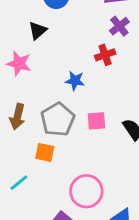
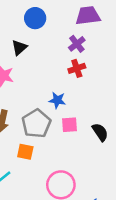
purple cross: (119, 26) -> (77, 44), moved
blue star: (75, 81) -> (57, 100), moved

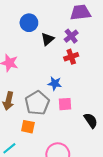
blue circle: (35, 18) -> (29, 23), moved
black triangle: (19, 48) -> (47, 39), moved
black semicircle: (100, 132) -> (91, 121), moved

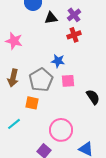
black triangle: (47, 39) -> (51, 18), turned 32

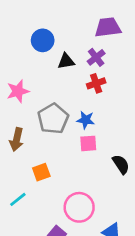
pink star: (14, 41) -> (18, 91), turned -30
blue star: (58, 61) -> (86, 120), moved
gray pentagon: (41, 80) -> (53, 119), moved
orange square: (32, 103) -> (41, 172), turned -32

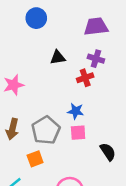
blue circle: (43, 40) -> (36, 18), moved
purple cross: (96, 57) -> (96, 59), moved, turned -35
gray pentagon: (53, 119) -> (46, 130), moved

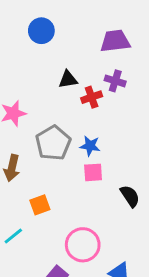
red cross: (85, 78) -> (92, 97), moved
gray pentagon: (46, 130) -> (53, 143), moved

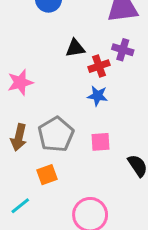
gray pentagon: (53, 143) -> (56, 134), moved
blue star: (90, 146) -> (98, 96), moved

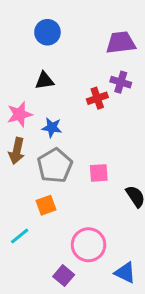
black triangle: (75, 48) -> (45, 81), moved
blue star: (98, 96) -> (52, 128), moved
brown arrow: (19, 137) -> (17, 151), moved

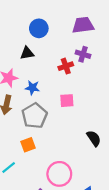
blue circle: (47, 32) -> (39, 28), moved
pink square: (99, 173) -> (67, 101), moved

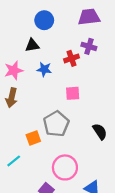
blue star: (32, 88) -> (44, 69), moved
gray pentagon: (35, 116) -> (56, 124), moved

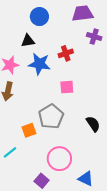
purple cross: (89, 46) -> (94, 37), moved
blue star: (44, 69) -> (39, 64), size x1.5

